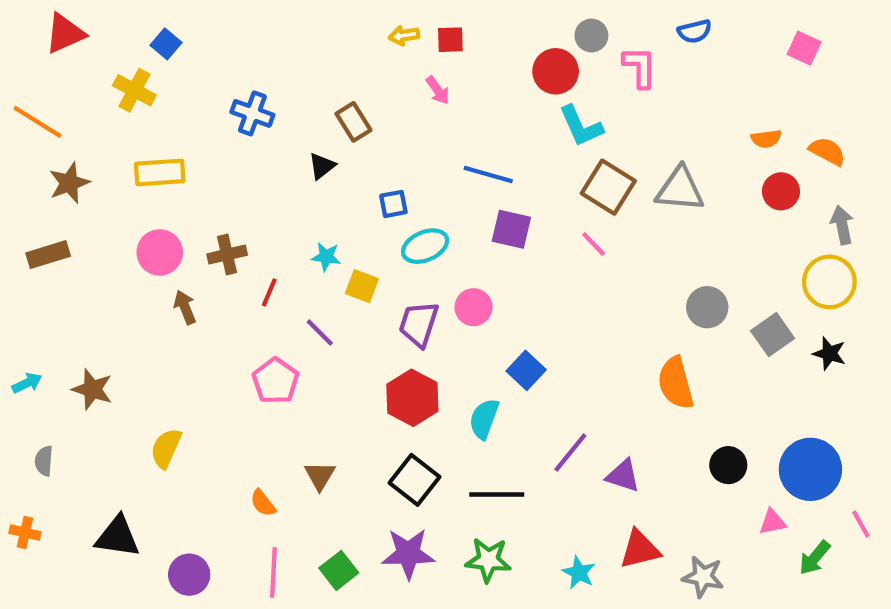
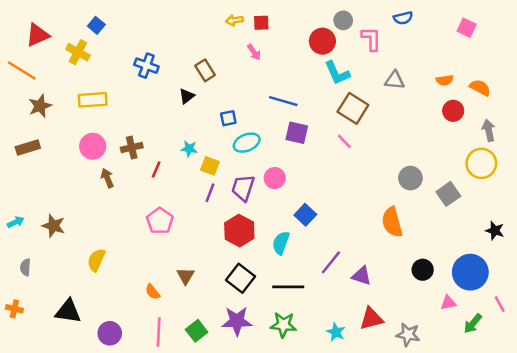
red triangle: (65, 33) -> (38, 35), moved
gray triangle: (680, 189) -> (395, 80), moved, size x0.7
purple line: (320, 332) -> (210, 193), moved, turned 66
black star: (829, 354) -> (495, 231), moved

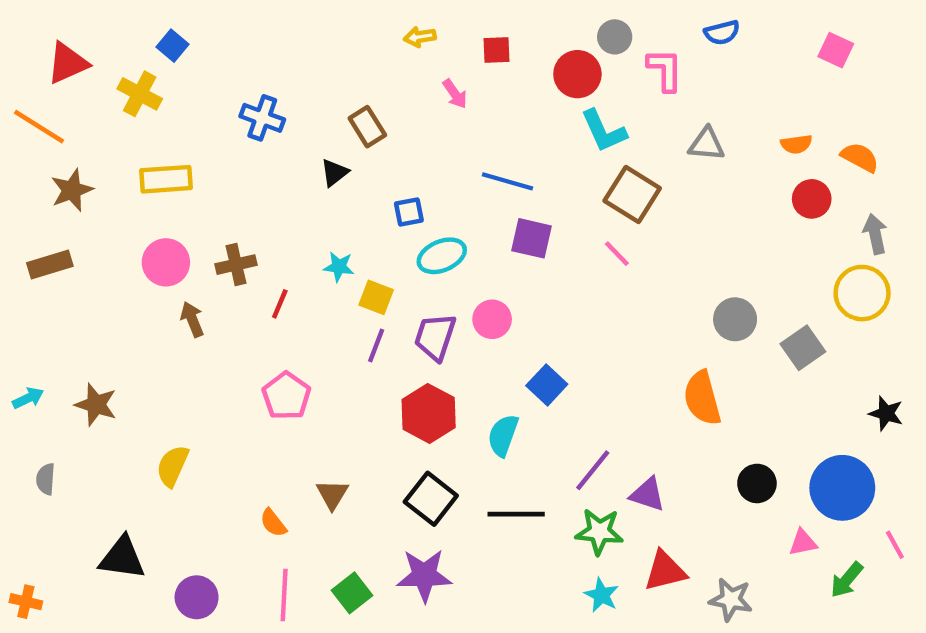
red square: (261, 23) -> (496, 50), moved
orange cross: (14, 309) -> (26, 602), moved
green star: (283, 325) -> (599, 532), moved

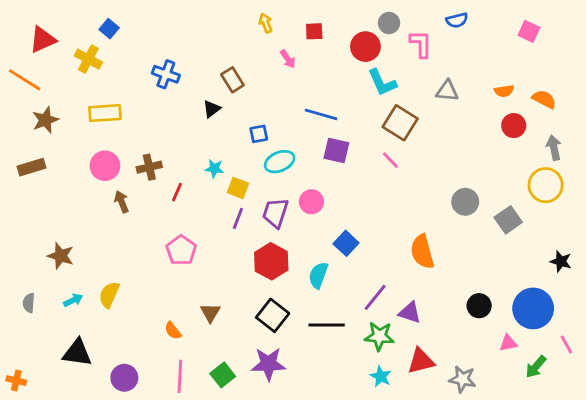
yellow arrow: (420, 37) -> (266, 23), turned 78
cyan arrow: (28, 398) -> (73, 300), moved
orange semicircle: (702, 398) -> (422, 252), moved

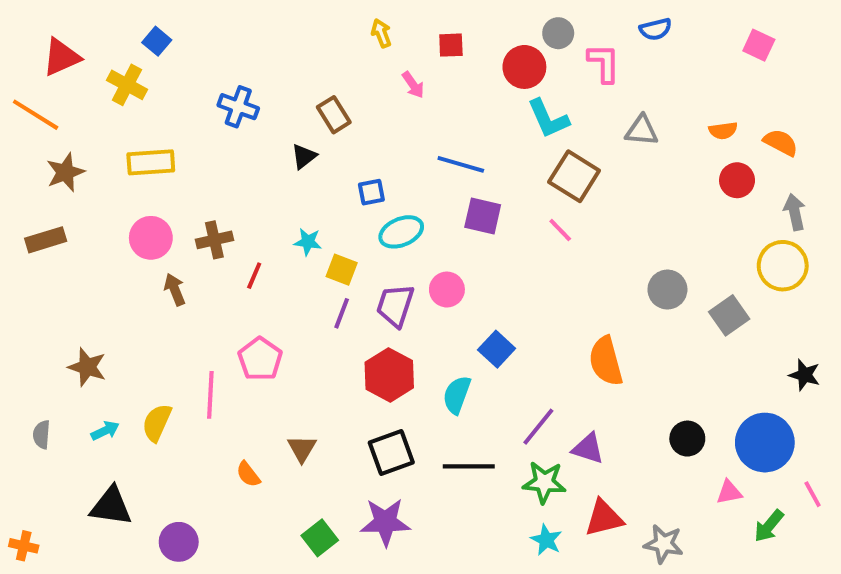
black square: (273, 315) -> (391, 452), turned 32
pink line: (180, 376) -> (210, 395), moved

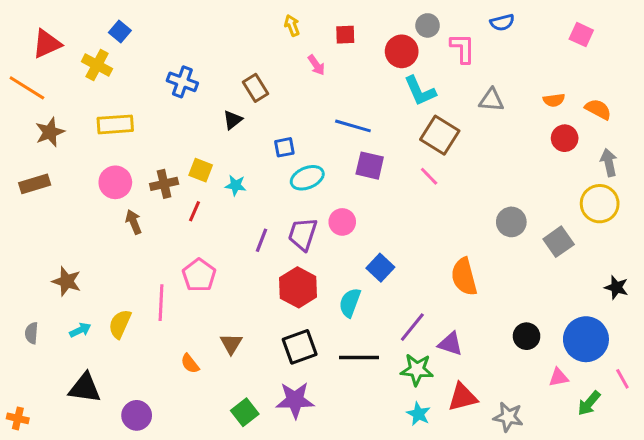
yellow square: (342, 270) -> (201, 170), moved

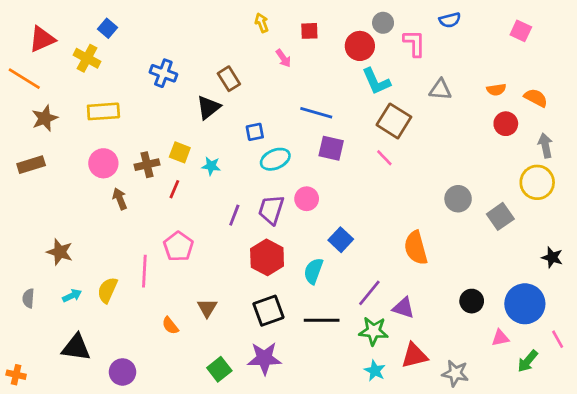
black triangle: (233, 120) -> (208, 107), size x1.4

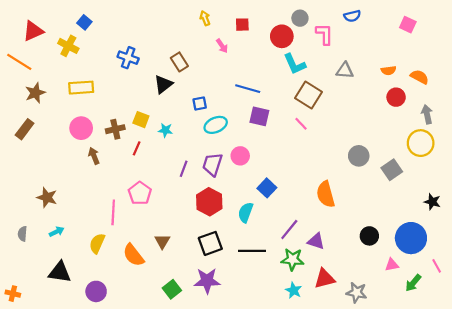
brown rectangle: (31, 165) -> (25, 129), turned -36
yellow semicircle: (107, 290) -> (97, 243), moved
orange semicircle: (170, 326) -> (133, 255), size x1.6

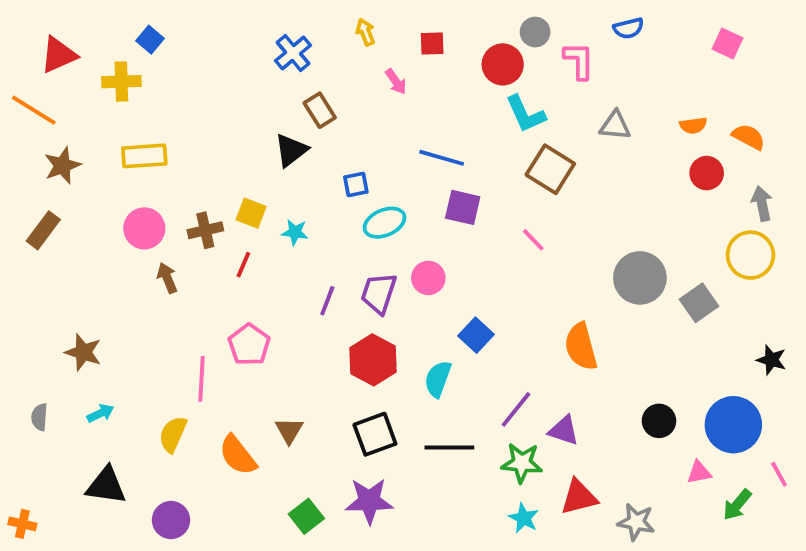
yellow cross: (68, 46) -> (121, 82), turned -30
blue cross: (128, 58) -> (293, 53), moved, turned 30
pink line: (301, 124) -> (533, 240), moved
gray circle: (359, 156) -> (640, 278), size x1.4

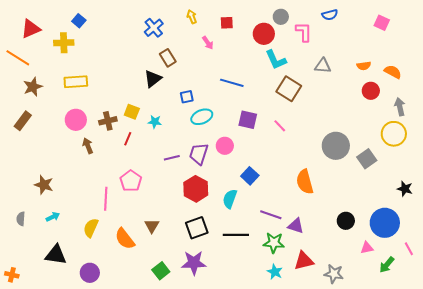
purple square: (463, 207) -> (248, 120), moved
purple line: (327, 301) -> (172, 158), turned 56
purple line: (516, 409) -> (271, 215), turned 70

